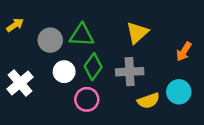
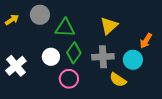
gray circle: (50, 40) -> (40, 15), moved
cyan circle: (179, 92) -> (133, 60), moved
yellow semicircle: (149, 101) -> (118, 80), turned 54

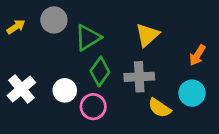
green triangle: (65, 28) -> (88, 38), turned -35
white circle: (51, 57) -> (65, 90), moved
cyan circle: (133, 60) -> (192, 93), moved

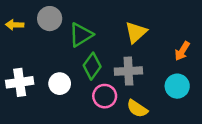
yellow arrow: (16, 27) -> (15, 25), turned -144
white cross: (21, 89) -> (20, 82), turned 32
pink circle: (93, 107) -> (105, 96), moved
yellow semicircle: (159, 108) -> (137, 109), moved

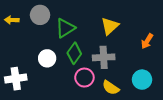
white cross: (20, 82) -> (16, 79), moved
white circle: (60, 84) -> (47, 58), moved
cyan circle: (177, 86) -> (142, 80), moved

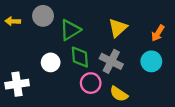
orange arrow: (147, 41) -> (158, 33), moved
green diamond: (74, 53) -> (80, 57), turned -40
gray cross: (104, 57) -> (111, 61), turned 30
cyan circle: (142, 80) -> (151, 61), moved

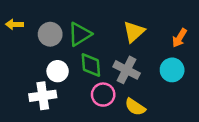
gray circle: (43, 16) -> (50, 34), moved
white cross: (17, 84) -> (43, 96), moved

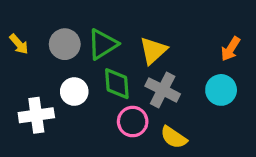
yellow arrow: (14, 24) -> (19, 44), moved, turned -133
yellow triangle: (134, 32) -> (153, 50), moved
white cross: (43, 96) -> (36, 115), moved

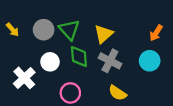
green triangle: (103, 44) -> (69, 30), turned -40
white cross: (36, 115) -> (24, 78), turned -35
pink circle: (133, 122) -> (70, 93), moved

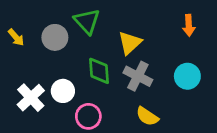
green triangle: (69, 30) -> (87, 21), moved
orange arrow: (156, 33) -> (189, 25), moved, turned -35
white circle: (50, 62) -> (63, 91), moved

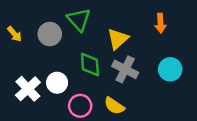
orange arrow: (189, 25) -> (160, 23), moved
yellow semicircle: (147, 116) -> (114, 106), moved

